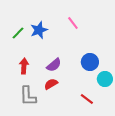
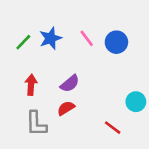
pink line: (73, 23) -> (87, 38), moved
blue circle: (90, 62) -> (116, 42), moved

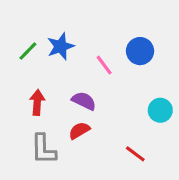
pink line: (87, 38) -> (104, 65), moved
purple semicircle: (70, 84) -> (84, 101), turned -114
cyan circle: (136, 102) -> (160, 110), moved

